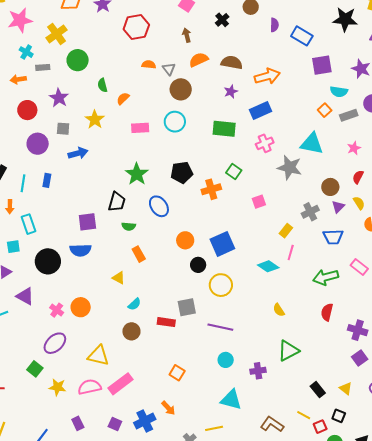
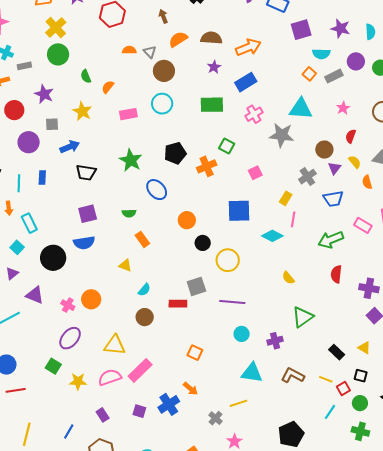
yellow cross: (57, 34) -> (56, 27), moved
black trapezoid: (117, 202) -> (86, 173), moved, turned 90
blue square: (222, 244) -> (239, 211), moved, turned 30
cyan square: (13, 247) -> (17, 247), turned -32
brown L-shape: (272, 424) -> (293, 375), moved

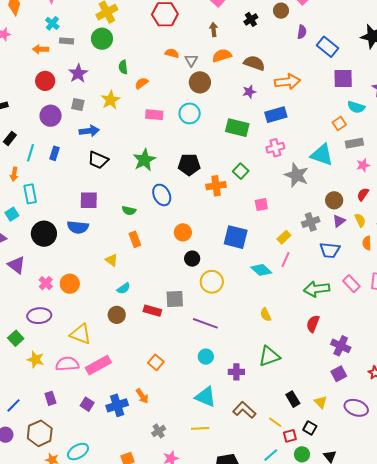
gray rectangle: (334, 76) -> (354, 143), moved
purple ellipse: (70, 338) -> (39, 316), turned 30
yellow line: (238, 403) -> (200, 428), moved

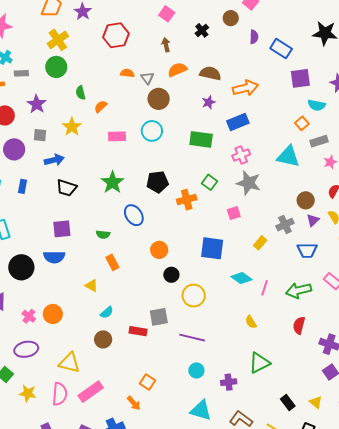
gray star: (297, 175) -> (248, 183), moved
pink line: (286, 259) -> (265, 288), moved
pink semicircle: (67, 364) -> (60, 394), turned 105
orange arrow: (142, 396) -> (134, 403), moved

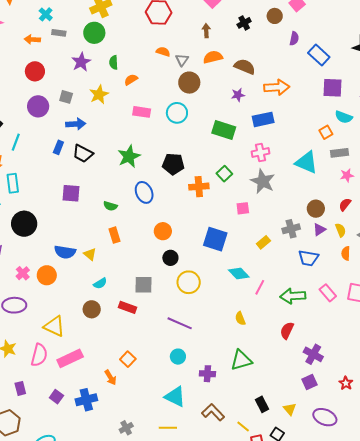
purple star: (37, 104) -> (81, 62), moved
blue rectangle: (22, 186) -> (58, 147), moved
blue semicircle: (54, 257) -> (65, 252), moved
gray square: (159, 317) -> (144, 285), moved

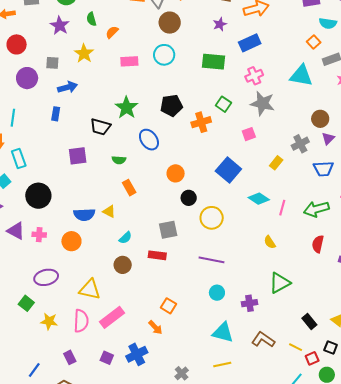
black trapezoid: (83, 154) -> (100, 127), moved
blue square: (215, 239) -> (228, 170), turned 35
pink cross: (23, 273) -> (39, 235), moved, turned -32

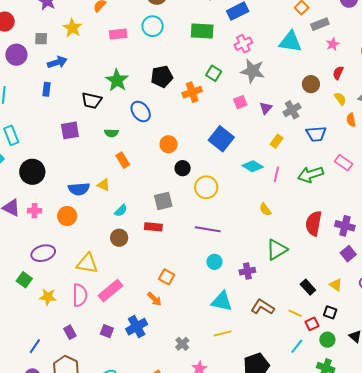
purple triangle: (328, 138) -> (266, 108), moved
yellow rectangle: (276, 163) -> (277, 141), moved
red semicircle: (318, 244) -> (314, 223), moved, size x1.4

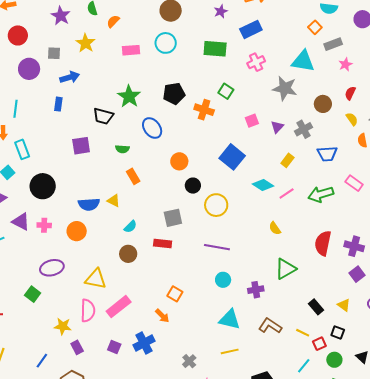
gray star: (253, 71) -> (285, 88), moved
orange cross: (192, 92) -> (204, 110), turned 36
pink line: (276, 174) -> (287, 193), turned 42
yellow star: (48, 297) -> (63, 326), moved

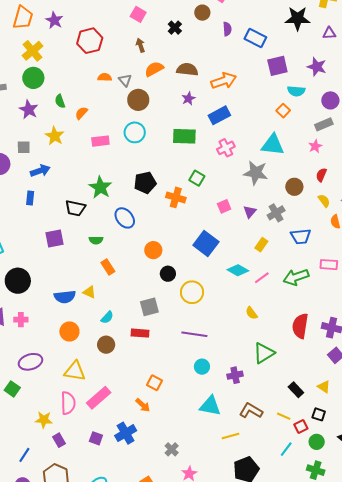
gray rectangle: (333, 44) -> (324, 124), moved
pink rectangle: (354, 183) -> (329, 265), turned -30
orange circle: (77, 231) -> (69, 331), moved
yellow line: (230, 351) -> (230, 436), moved

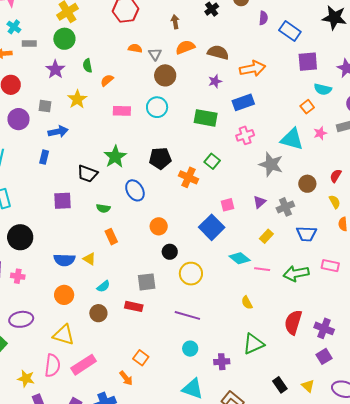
pink star: (315, 146) -> (320, 133), moved
pink square: (224, 206) -> (227, 205), moved
pink line: (262, 278) -> (262, 269), turned 35

